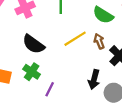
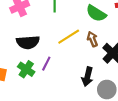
black semicircle: (33, 44) -> (28, 42), turned -40
purple line: (50, 89) -> (46, 64), moved

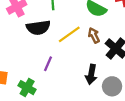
black semicircle: (28, 42) -> (38, 28), moved
green cross: (26, 69) -> (27, 88), moved

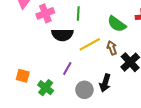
gray circle: (112, 86) -> (84, 90), moved

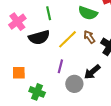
purple line: (67, 68) -> (60, 66), moved
orange square: (23, 76) -> (19, 73), moved
black arrow: (105, 83) -> (92, 72), turned 48

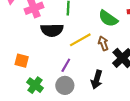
black arrow: (92, 72) -> (97, 80), turned -48
gray circle: (74, 84) -> (65, 85), moved

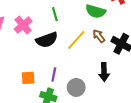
purple line: (66, 65) -> (54, 75), moved

